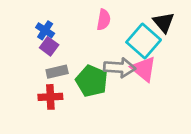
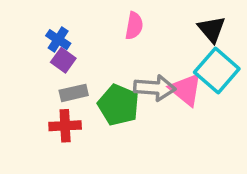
cyan square: (144, 41) -> (217, 71), moved

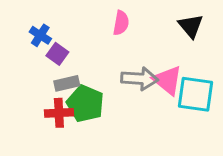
blue cross: (58, 40) -> (40, 35), moved
cyan square: (217, 71) -> (195, 94), moved, turned -33
green pentagon: (119, 105) -> (85, 104), moved

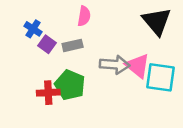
pink semicircle: (121, 23) -> (84, 16), moved
black triangle: (191, 26) -> (157, 21), size x1.4
gray rectangle: (67, 83) -> (73, 45), moved

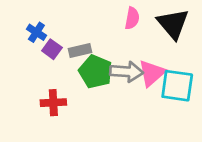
pink semicircle: (84, 16) -> (132, 18), moved
pink triangle: (138, 66) -> (152, 73), turned 40
green pentagon: (70, 85) -> (96, 72), moved

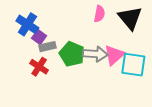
blue cross: (36, 32) -> (27, 24), size x1.5
gray rectangle: (80, 51) -> (48, 47), moved
red cross: (53, 103) -> (39, 67), moved, turned 36

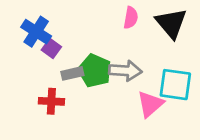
gray rectangle: (48, 47) -> (72, 73), moved
pink triangle: (114, 55) -> (150, 104), moved
red cross: (39, 67) -> (51, 101), moved, turned -30

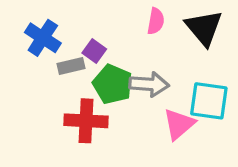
purple square: (51, 48) -> (94, 51), moved
gray rectangle: (72, 73) -> (71, 66), moved
red cross: (51, 101) -> (86, 121), moved, size x1.4

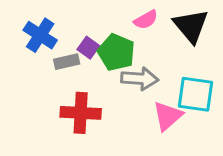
pink semicircle: (156, 21) -> (146, 20), turned 50
green pentagon: (113, 84) -> (116, 52), moved

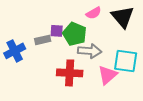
blue cross: (40, 35) -> (15, 51), moved, turned 30
purple square: (88, 48) -> (57, 31), turned -32
red cross: (81, 113) -> (70, 73), moved

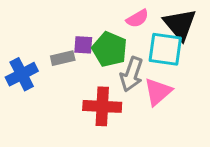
gray arrow: (90, 51) -> (132, 74), turned 105
cyan square: (126, 61) -> (165, 49), moved
pink triangle: (108, 75) -> (158, 92), moved

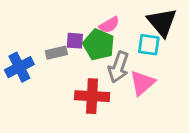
pink semicircle: (137, 19) -> (109, 25), moved
cyan square: (165, 49) -> (149, 45), size x0.7

